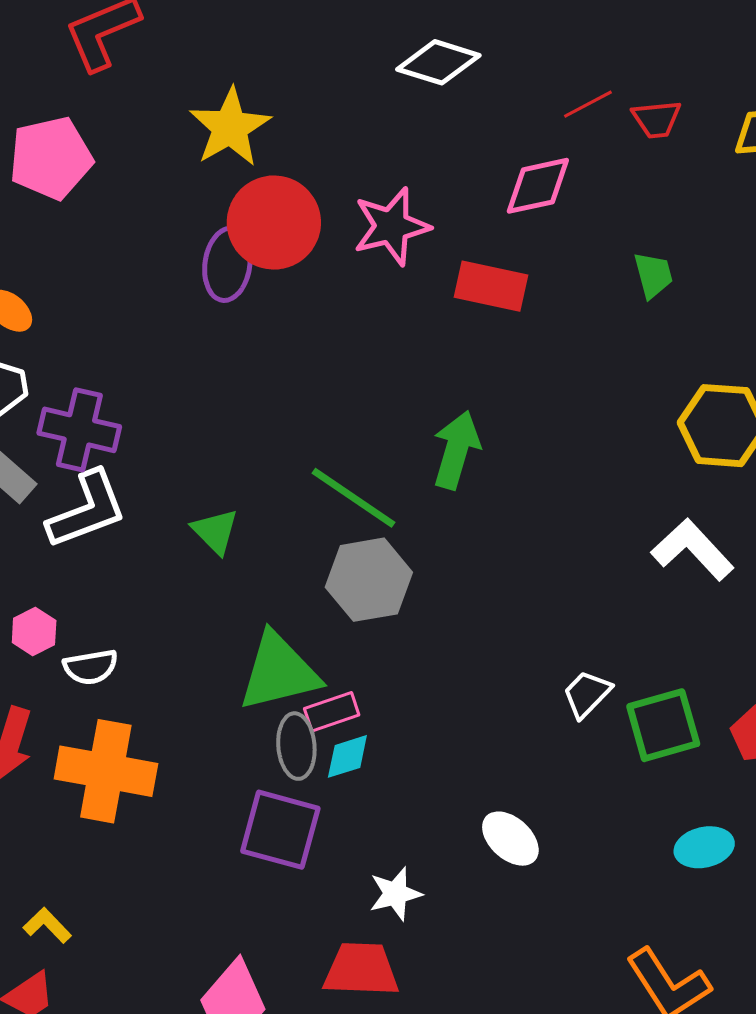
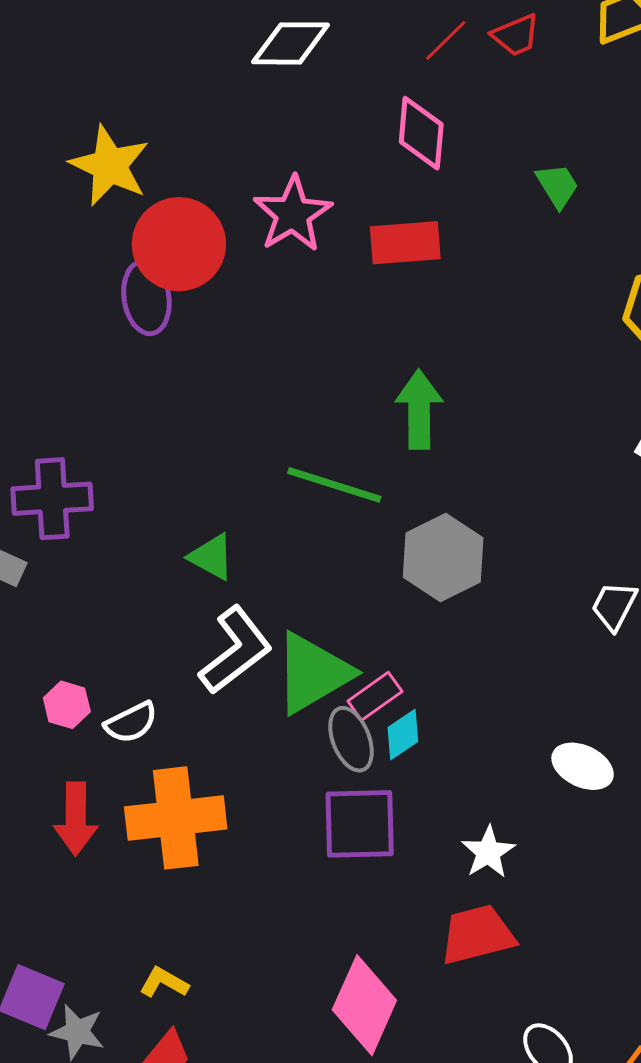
pink diamond: (538, 186) -> (421, 133), turned -56
white L-shape: (87, 510) -> (236, 650), moved
gray hexagon: (369, 580) -> (443, 558), moved

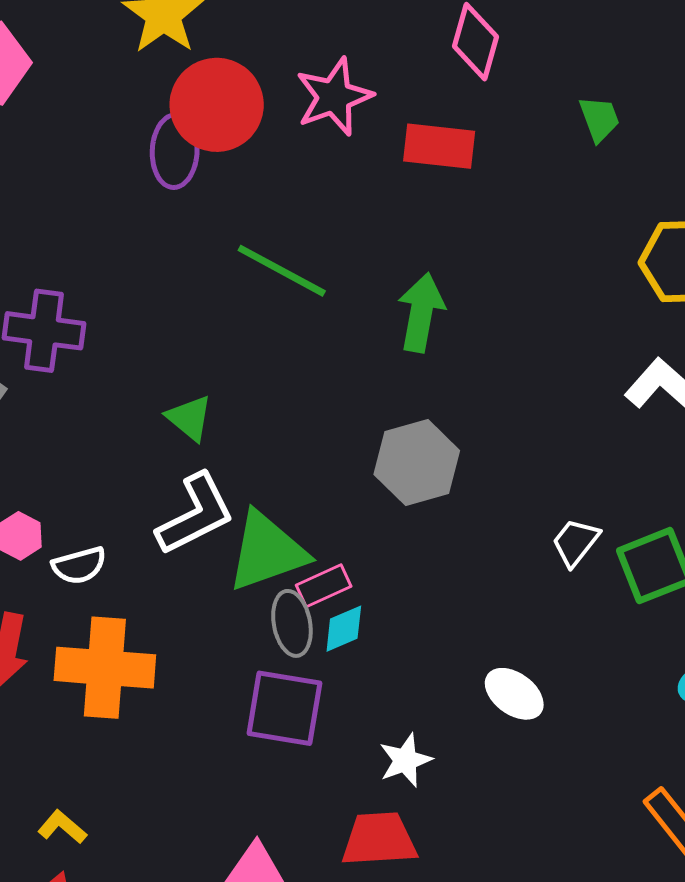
green line: (334, 485) -> (282, 271), moved

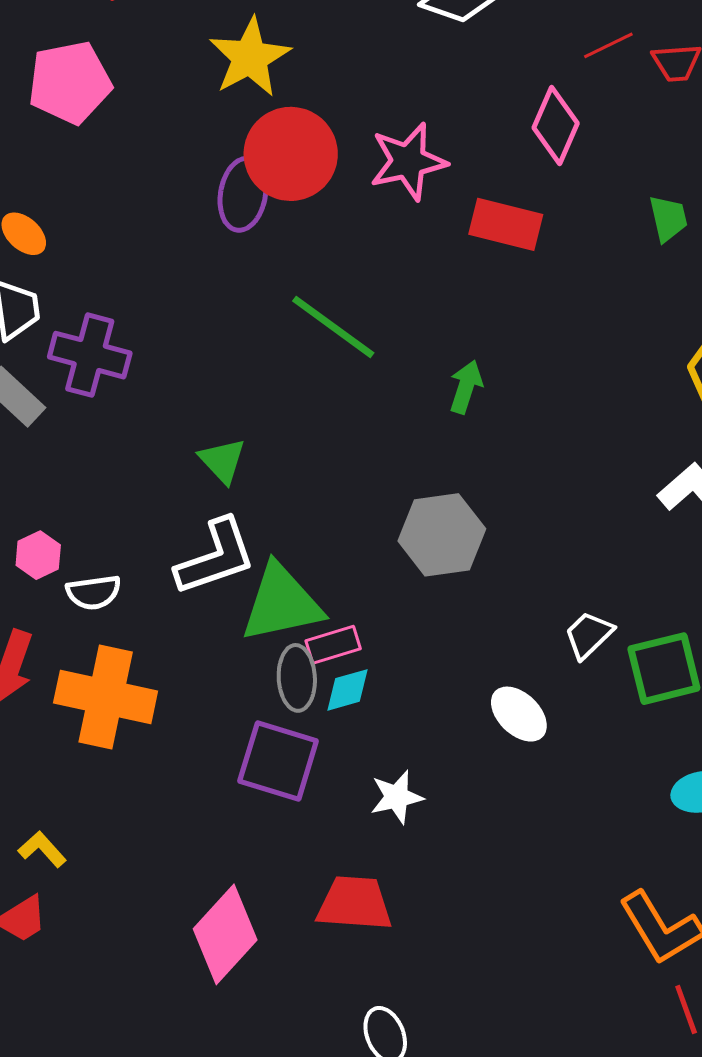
green arrow: (421, 313) -> (466, 387), size x0.7
white ellipse: (514, 694) -> (519, 714), moved
white star: (405, 760) -> (397, 797), moved

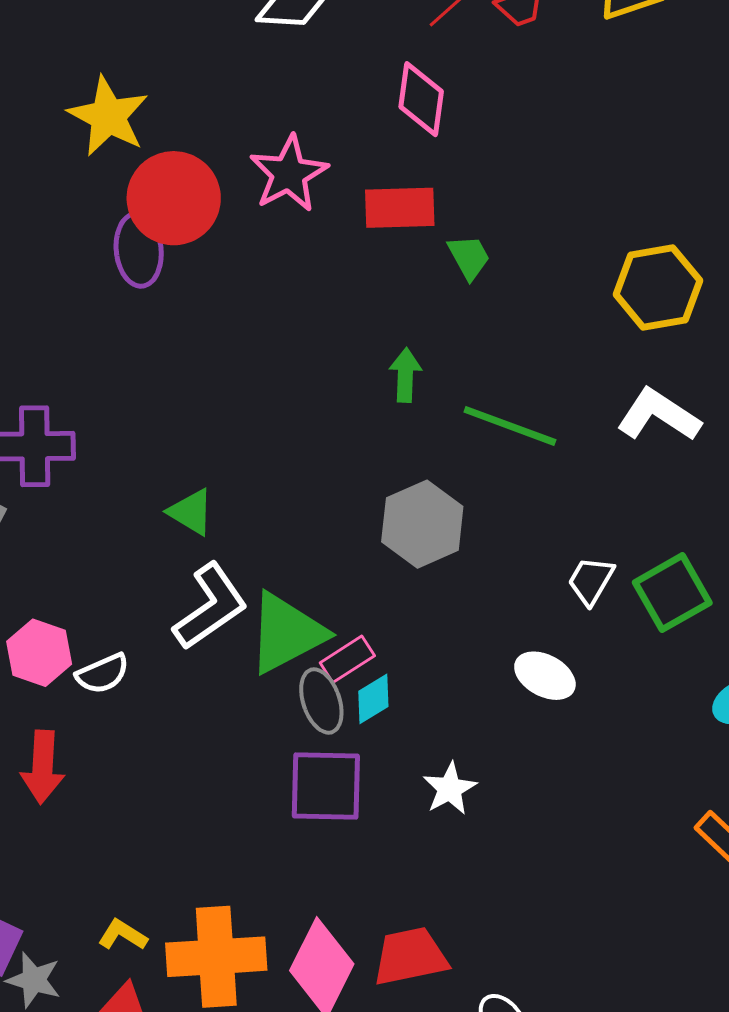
green trapezoid: (668, 218) -> (469, 257), moved
green line: (333, 327) -> (510, 426), moved
pink hexagon: (38, 555) -> (39, 653), size x1.4
orange cross: (106, 697) -> (216, 957), moved
red trapezoid: (355, 903) -> (410, 956), moved

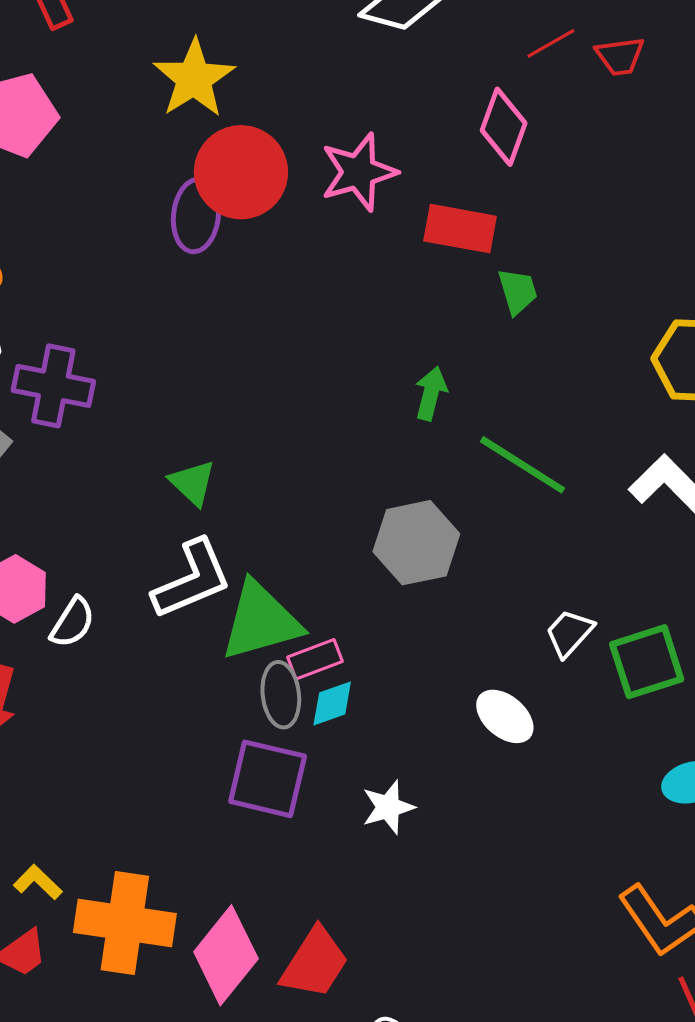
white semicircle: (103, 674) -> (73, 622), turned -46
red trapezoid: (410, 956) -> (315, 963), turned 122

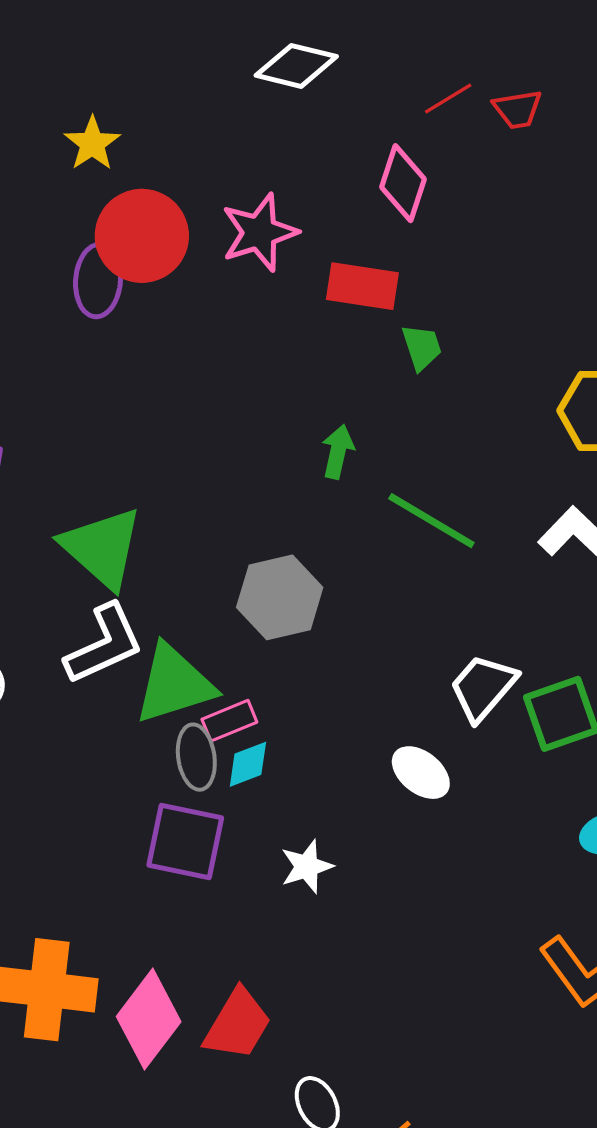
yellow star: (194, 78) -> (92, 143), size x0.7
green triangle: (193, 483) -> (102, 548), size x1.8
gray hexagon: (416, 543) -> (280, 597), moved
white trapezoid: (569, 633) -> (483, 687), size x1.4

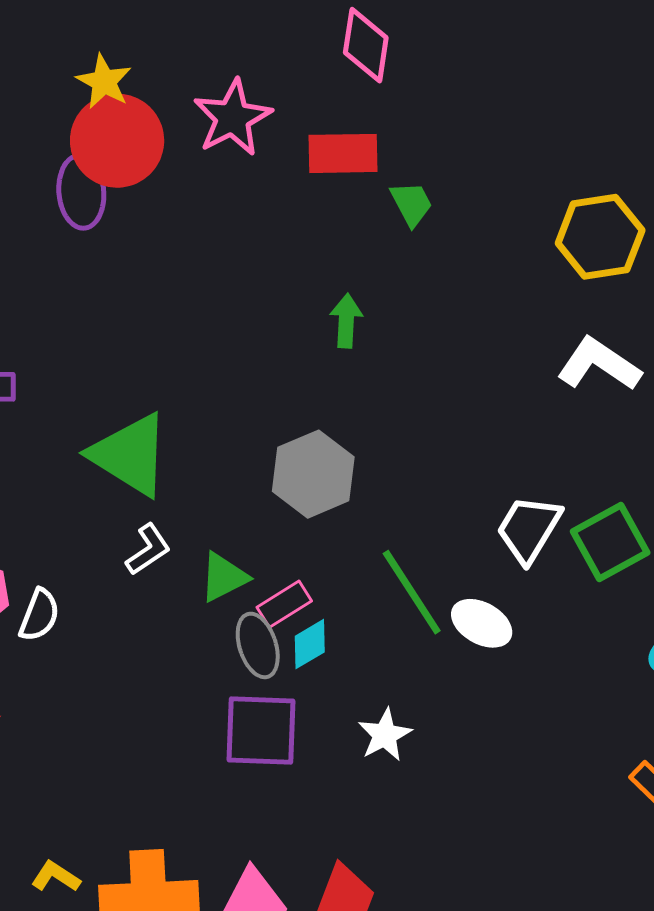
yellow star: (92, 143) -> (104, 82), moved
green line: (431, 521) -> (412, 592), moved, turned 36
white L-shape: (104, 644) -> (148, 549), size x0.6
green triangle: (174, 684) -> (224, 577), size x0.6

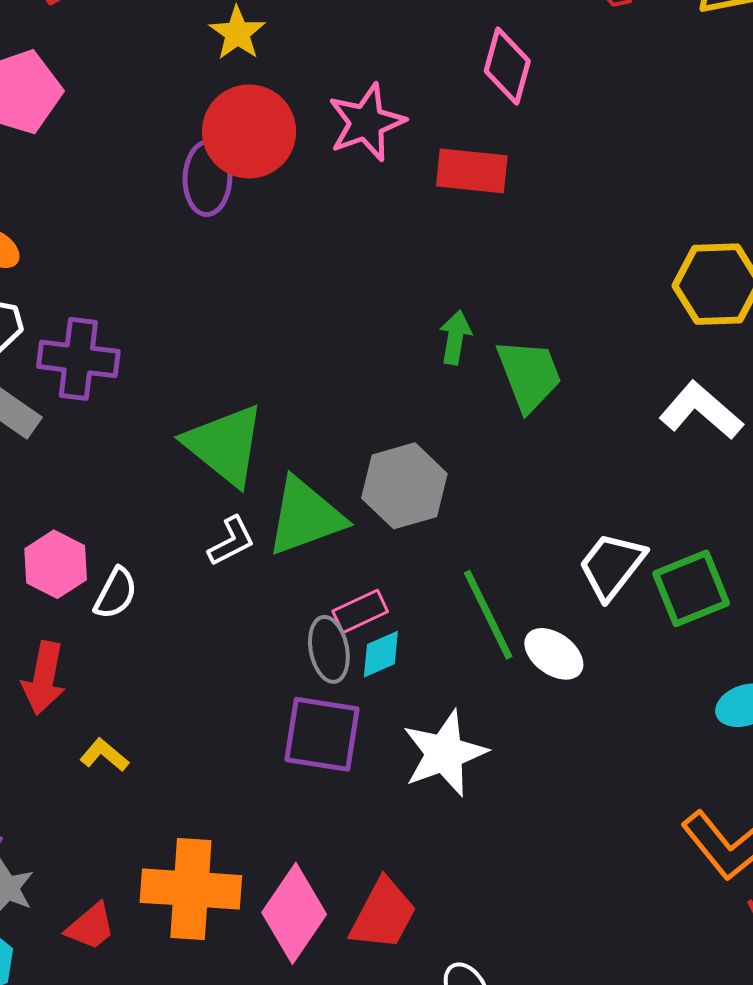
yellow star: (104, 82) -> (237, 33), moved
green trapezoid: (412, 204) -> (529, 375), moved, size x1.6
green triangle: (224, 577) -> (305, 517), moved, size x1.6
white star: (385, 735) -> (445, 753), size x1.6
yellow L-shape: (56, 877) -> (104, 755), moved

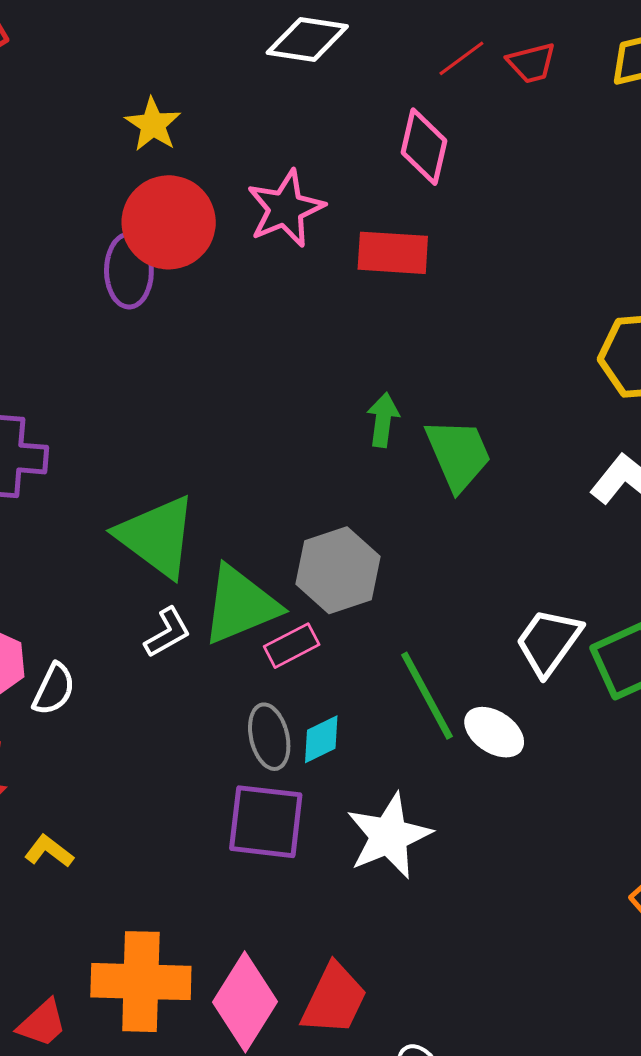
pink rectangle: (360, 611) -> (292, 646), moved

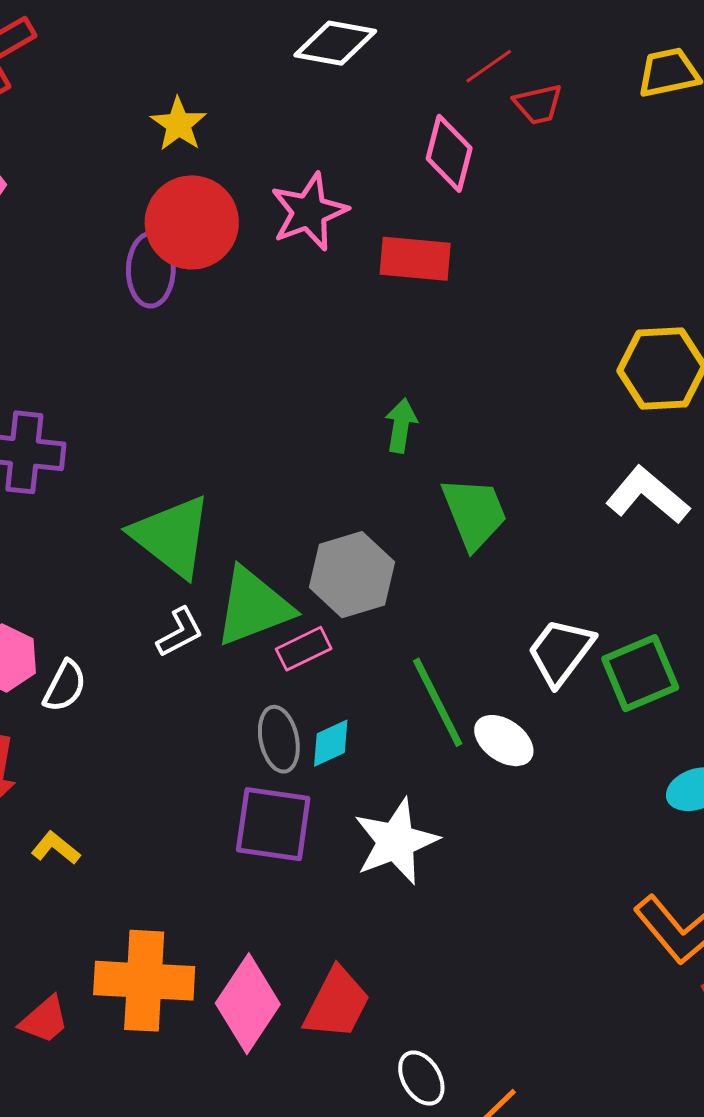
red trapezoid: (531, 63) -> (538, 104), moved
green trapezoid: (458, 454) -> (474, 513), moved

